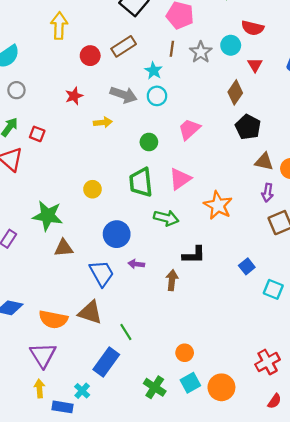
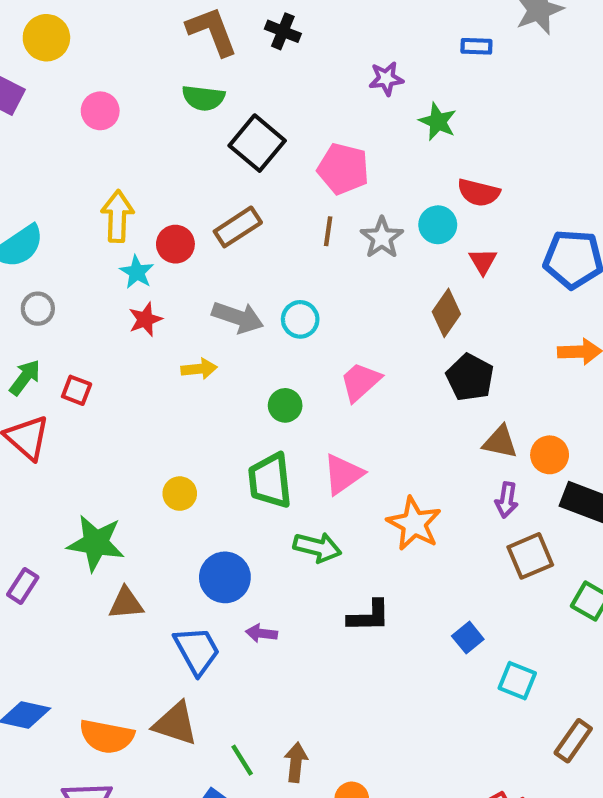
yellow arrow: (59, 26) -> (117, 216), moved
cyan star: (154, 71) -> (137, 272), moved
brown arrow: (172, 280) -> (296, 762), moved

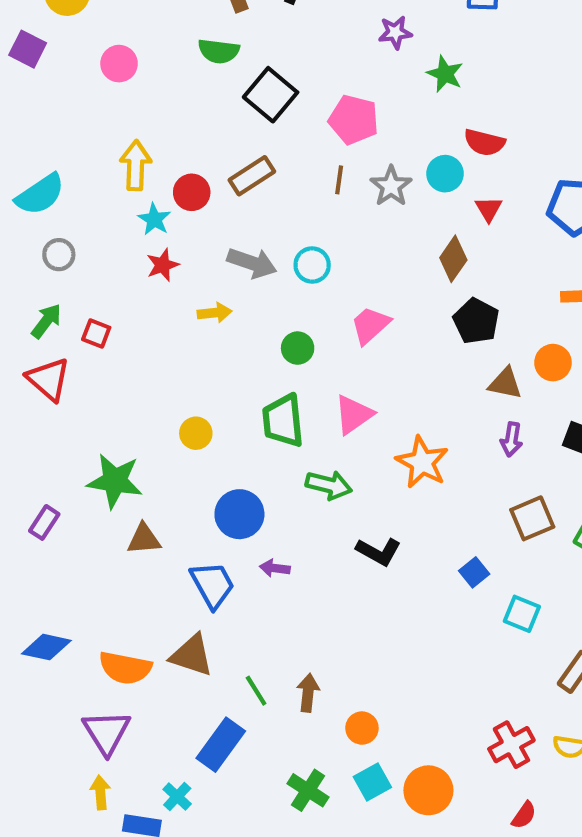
orange circle: (550, 455) -> (553, 363), moved
brown square: (530, 556) -> (532, 518), moved
black L-shape: (369, 616) -> (379, 552), turned 30

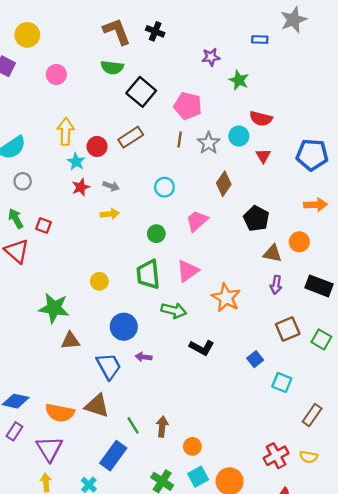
brown diamond: (453, 259) -> (224, 184), moved
gray arrow: (252, 263) -> (111, 186), moved, size x0.6
green arrow: (46, 321) -> (16, 219), turned -66
purple rectangle: (44, 522) -> (14, 431), moved

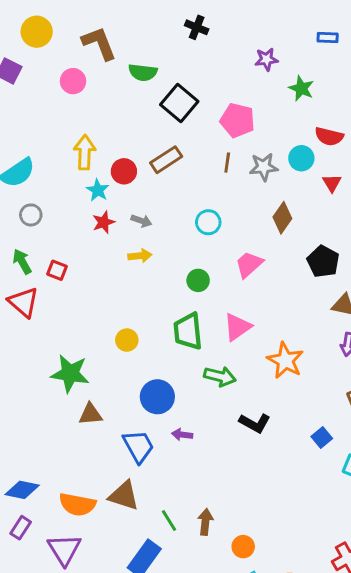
brown L-shape: (117, 31) -> (99, 43), moved
gray star: (209, 143) -> (264, 167), turned 30

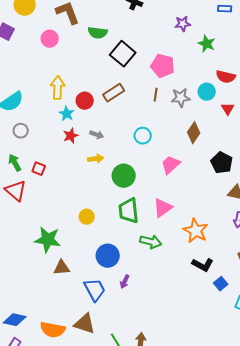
green circle: (198, 280) -> (124, 176), moved, size x1.5
black L-shape: (255, 423) -> (203, 265), moved
purple arrow: (182, 435) -> (125, 282), turned -72

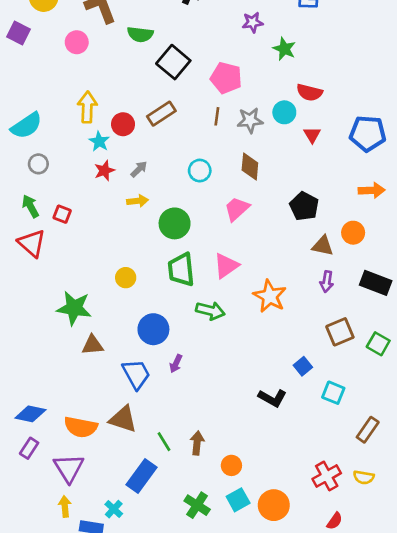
brown diamond: (194, 133) -> (250, 167), moved, turned -30
gray arrow: (97, 135) -> (139, 169), turned -64
black L-shape: (203, 265) -> (272, 398), moved

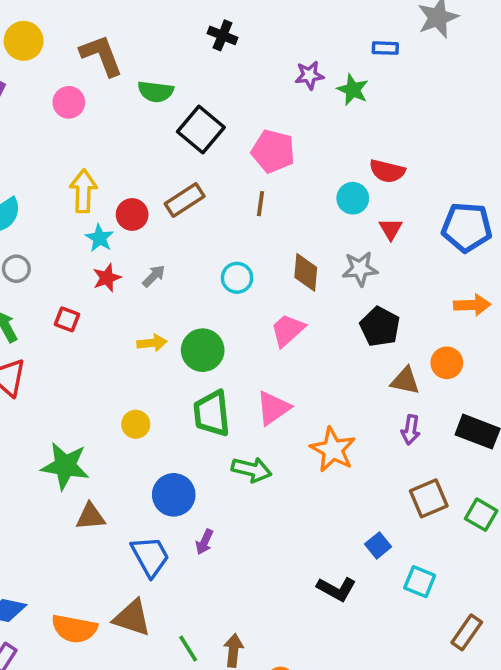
green star: (284, 49) -> (353, 90), moved
gray star: (250, 120) -> (360, 269), moved
yellow arrow: (138, 201) -> (152, 343), moved
red square: (62, 214) -> (67, 319), moved

